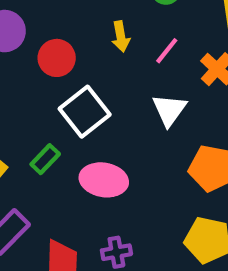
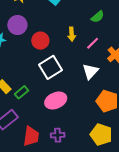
green rectangle: (45, 159) -> (22, 92), moved
pink ellipse: (104, 180) -> (56, 100), turned -40

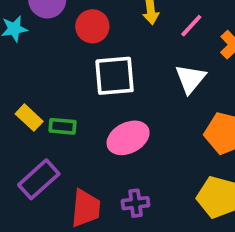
white square: (51, 67) -> (115, 76), turned 30
green rectangle: (22, 92) -> (63, 126), turned 48

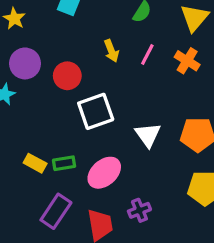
white triangle: (190, 79) -> (148, 135), moved
pink ellipse: (128, 138) -> (104, 173), moved

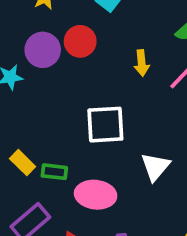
red circle: (67, 76) -> (80, 41), moved
pink ellipse: (104, 173) -> (96, 195), turned 32

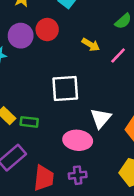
yellow arrow: (142, 63) -> (91, 45), turned -54
pink ellipse: (96, 195) -> (78, 140), moved

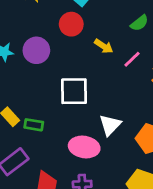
red circle: (47, 30) -> (71, 24), moved
purple circle: (21, 36) -> (36, 50), moved

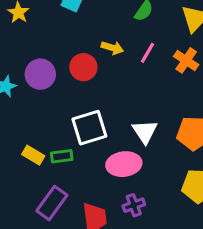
red circle: (71, 24) -> (83, 67), moved
white square: (74, 91) -> (89, 128), moved

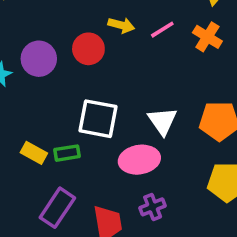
pink line: (147, 53) -> (162, 30), turned 30
white square: (89, 128) -> (98, 119), turned 30

